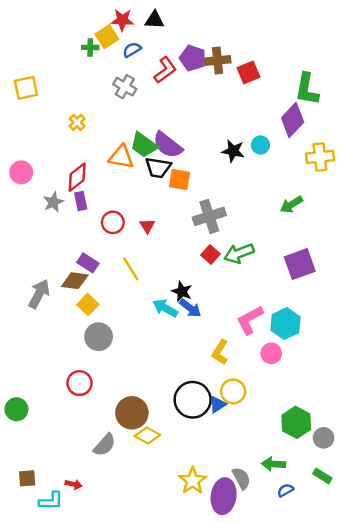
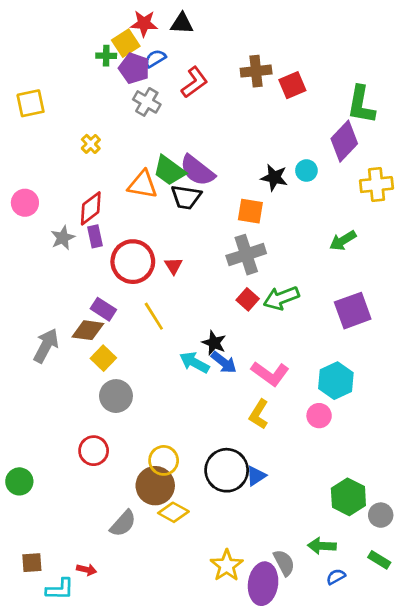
purple pentagon: (193, 58) -> (134, 68), moved
orange square: (180, 180) -> (250, 211), moved
red circle: (113, 222) -> (133, 262), size x1.6
pink L-shape: (250, 320) -> (270, 374), moved, turned -116
yellow circle: (233, 391) -> (164, 460), moved

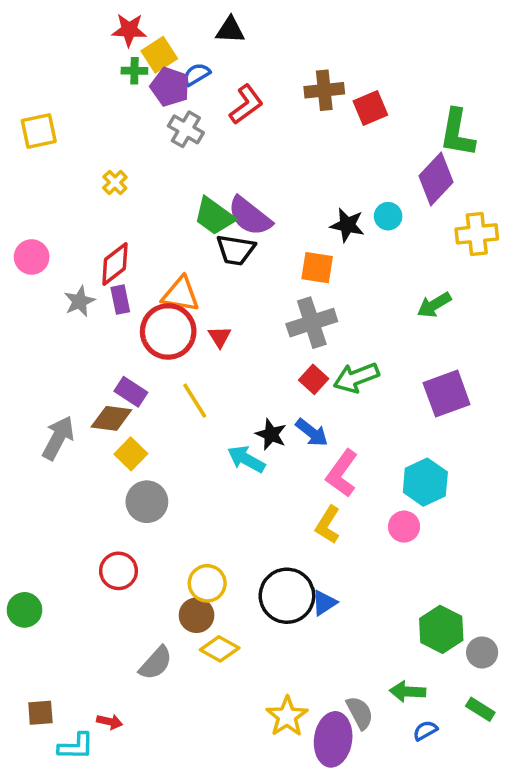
red star: (144, 23) -> (129, 30), moved
orange triangle: (143, 185) -> (181, 294), moved
blue arrow: (224, 362) -> (312, 433), moved
pink L-shape: (270, 374) -> (342, 473), turned 90
brown circle: (155, 486) -> (197, 615), size x0.7

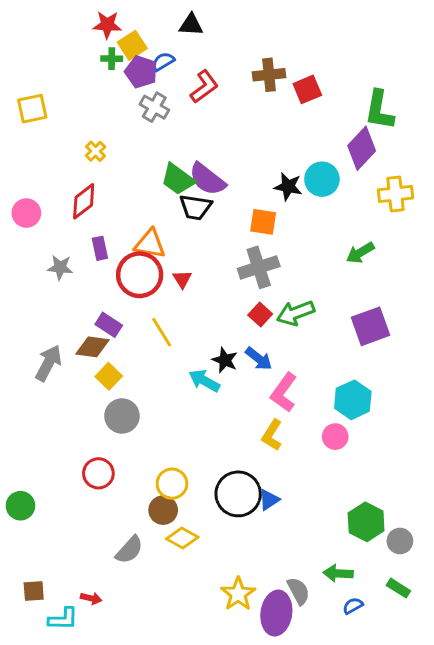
cyan circle: (388, 216) -> (322, 179), size x1.5
red diamond: (115, 264) -> (84, 201), moved
gray star: (79, 301) -> (60, 267), moved, turned 30

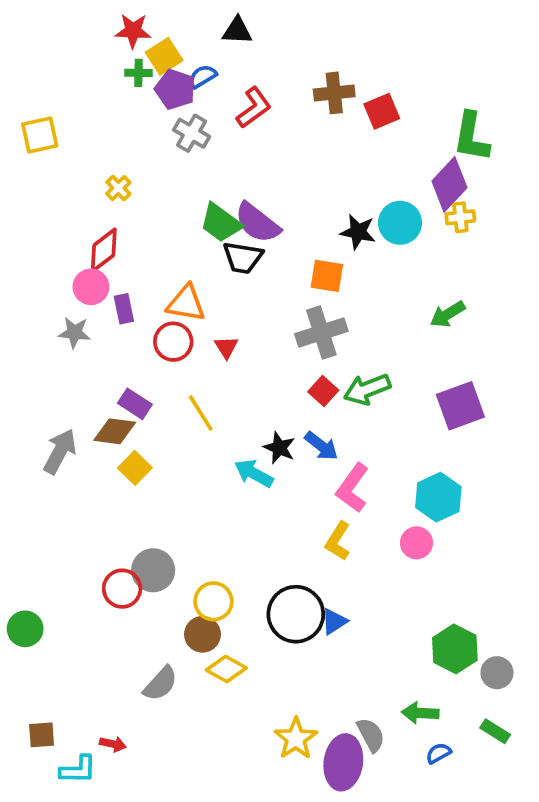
yellow cross: (395, 194) -> (460, 217), moved, size x0.7
pink circle: (26, 213) -> (91, 287), moved
red circle: (140, 275) -> (173, 342), size x0.7
gray circle: (122, 416) -> (153, 570), moved

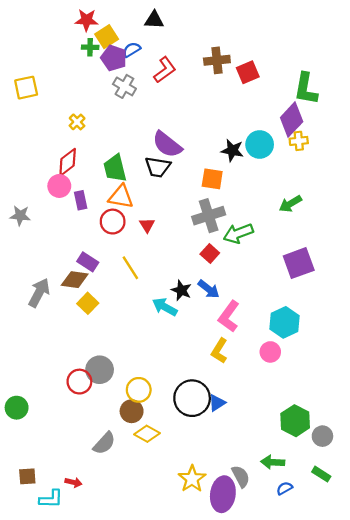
green trapezoid: (221, 223) -> (115, 168), moved, turned 40
gray star: (74, 333) -> (20, 216), moved
green arrow: (367, 389) -> (238, 233), moved

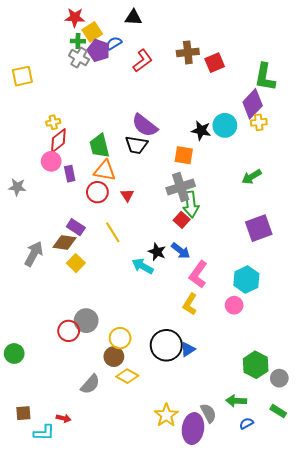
gray cross: (124, 86) -> (79, 58), moved
yellow cross: (77, 122) -> (53, 122), moved, turned 32
green arrow: (238, 233) -> (191, 204), moved, turned -75

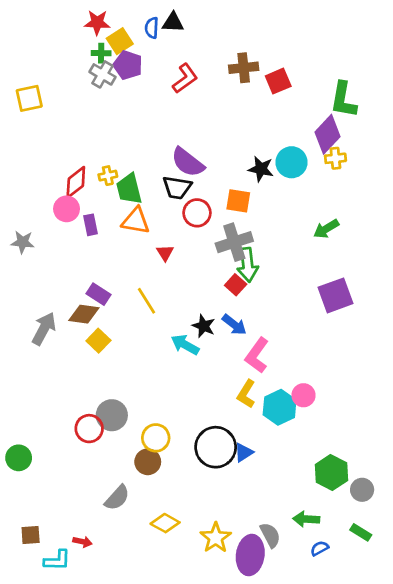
blue semicircle: (114, 43) -> (152, 28), moved, turned -56
yellow cross: (53, 122) -> (108, 176), moved
red circle: (97, 192) -> (197, 213), moved
cyan hexagon: (246, 280) -> (280, 407), moved
yellow diamond: (127, 376) -> (165, 523), moved

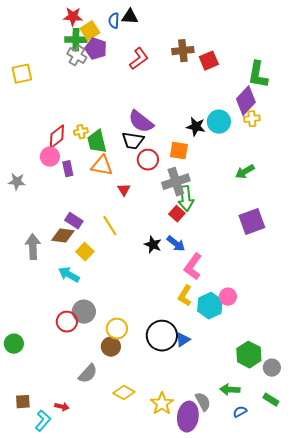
green cross: (101, 53) -> (76, 40), size x1.5
gray arrow: (44, 329) -> (33, 247), turned -30
yellow square: (98, 341) -> (85, 252), moved
cyan arrow: (185, 345) -> (69, 275), moved
cyan L-shape: (57, 560) -> (43, 421), turned -50

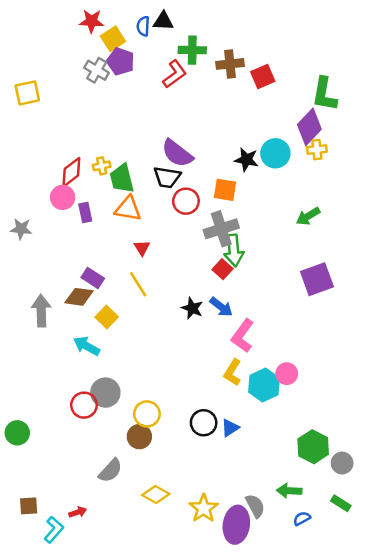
green cross: (76, 40) -> (192, 50), moved
red triangle: (124, 190) -> (142, 248), moved
black circle: (162, 336) -> (204, 423), size x0.7
red arrow: (62, 407) -> (78, 512), turned -32

